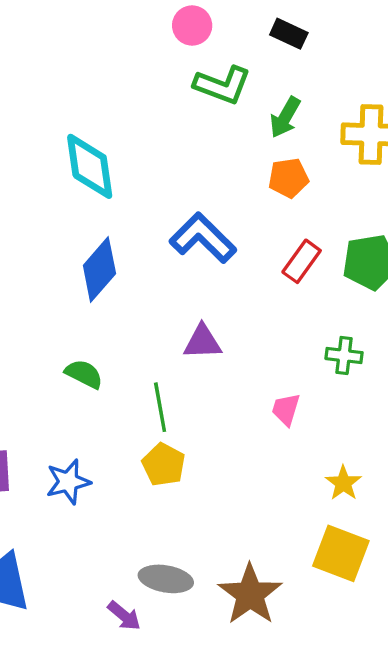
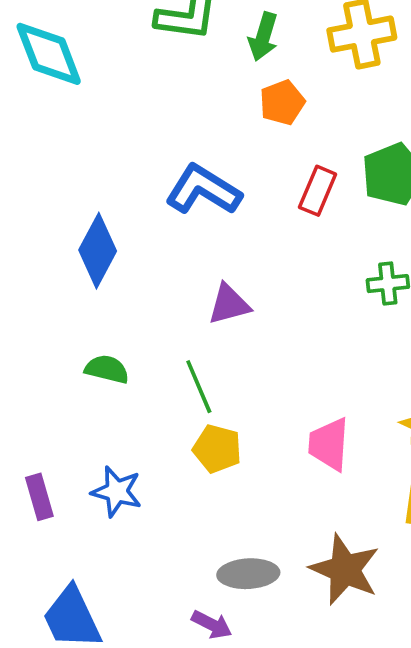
cyan diamond: (90, 166) -> (49, 54), moved
pink trapezoid: (286, 409) -> (329, 444), moved, size x1.4
blue star: (68, 482) -> (117, 492), turned -30

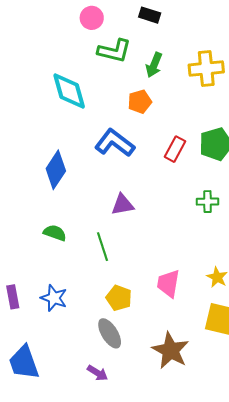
cyan diamond: (49, 54) -> (69, 91), moved
orange pentagon: (282, 102) -> (140, 102), moved
yellow pentagon: (217, 449) -> (119, 298), moved
gray ellipse: (248, 574) -> (110, 333), moved, turned 56

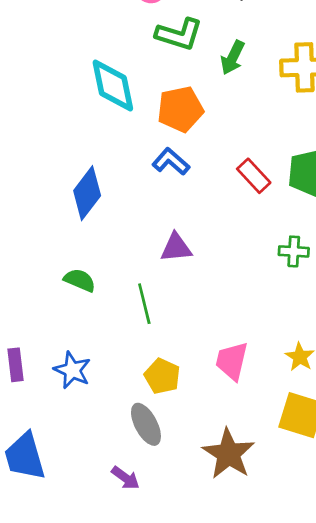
orange pentagon: (140, 102) -> (180, 109), moved, size x1.4
blue L-shape: (115, 143) -> (171, 162), size x0.7
red rectangle: (175, 149) -> (254, 176), turned -75

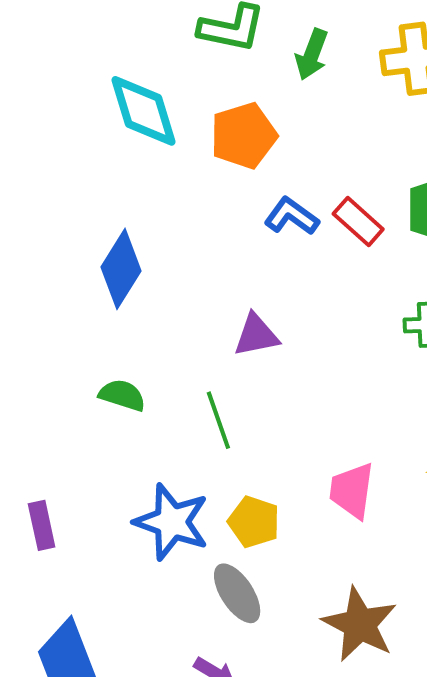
blue L-shape: (171, 162) -> (292, 216), moved
blue star: (72, 370) -> (172, 522), moved, size x1.4

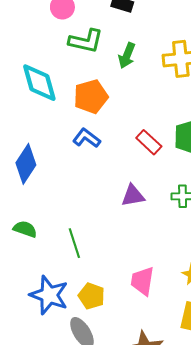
blue L-shape: (292, 216) -> (87, 138), moved
purple triangle: (256, 335) -> (133, 196), moved

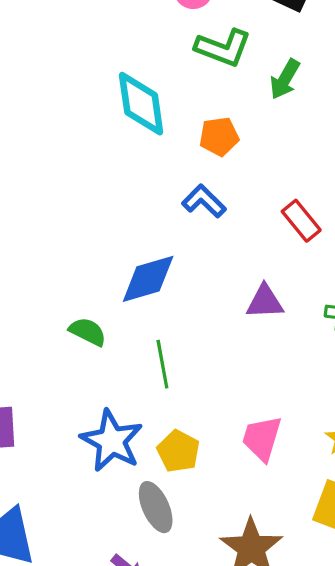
orange pentagon: (91, 97) -> (219, 136), size x0.7
blue diamond: (26, 164) -> (148, 279), moved, turned 33

